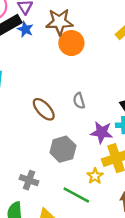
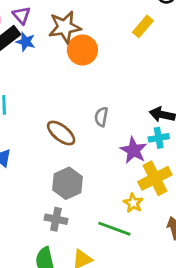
gray semicircle: (79, 101) -> (101, 117), turned 35
purple star: (102, 132) -> (134, 150), turned 30
gray hexagon: (63, 149) -> (67, 183), moved

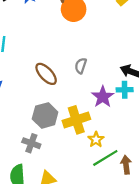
yellow cross: (155, 178) -> (76, 120), moved
green line: (114, 229) -> (105, 158), moved, turned -60

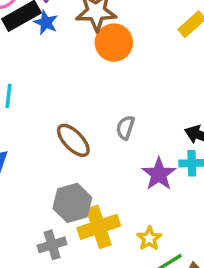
yellow cross: (76, 120) -> (99, 227), moved
gray cross: (31, 143) -> (52, 245), turned -36

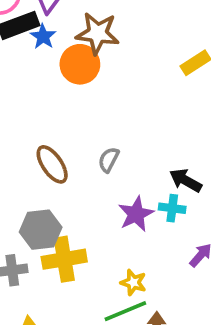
orange circle: (114, 43) -> (80, 64), moved
yellow star: (149, 238) -> (133, 282), moved, turned -30

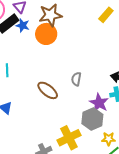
gray hexagon: (41, 230) -> (92, 119), moved

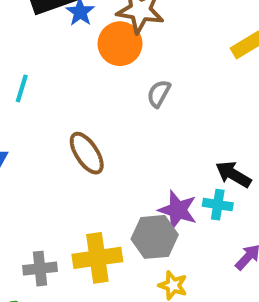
gray semicircle: (76, 79) -> (159, 94), moved
purple star: (99, 103) -> (178, 210), turned -30

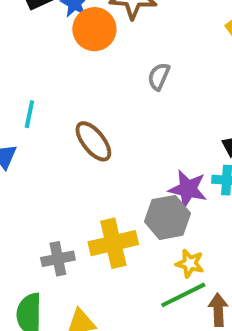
orange circle: (120, 44) -> (94, 29), moved
cyan line: (22, 88) -> (29, 114), moved

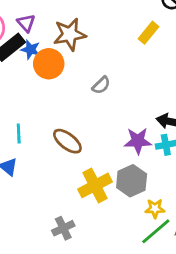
gray semicircle: (159, 76) -> (101, 85), turned -144
purple star: (188, 189) -> (138, 141), moved
yellow cross: (113, 243) -> (95, 185), moved

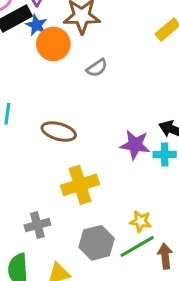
gray semicircle: (101, 85) -> (97, 68), moved
brown ellipse: (67, 141) -> (59, 132), turned -32
gray hexagon: (132, 181) -> (97, 243), moved

